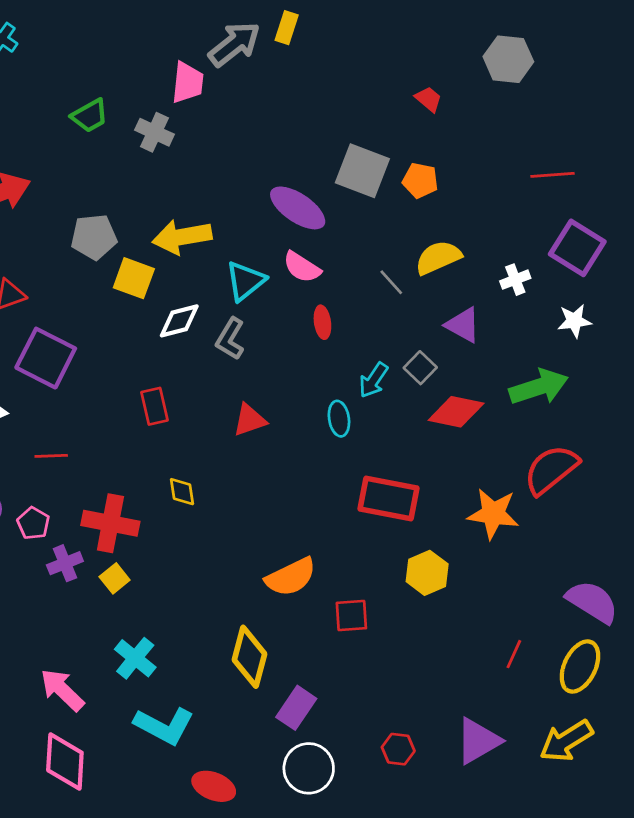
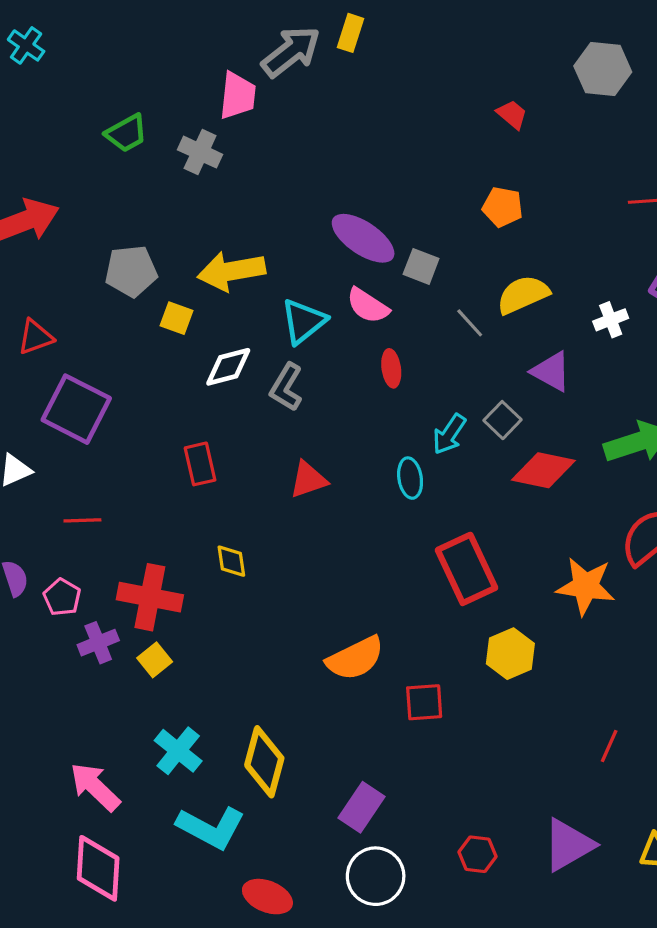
gray square: (362, 171) -> (421, 266), moved, size x0.6
yellow square: (134, 278) -> (177, 318), size x0.7
red rectangle: (389, 498) -> (466, 569), turned 54
yellow diamond: (249, 657) -> (264, 762), moved

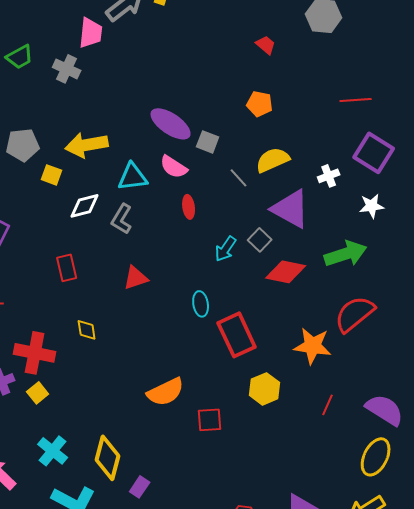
cyan triangle: (303, 321) -> (133, 177), turned 32
purple triangle: (551, 371) -> (291, 209), size x1.5
cyan ellipse: (410, 478) -> (201, 304), moved
red line: (609, 746) -> (328, 405), moved
purple rectangle: (361, 807) -> (140, 487), moved, size x0.7

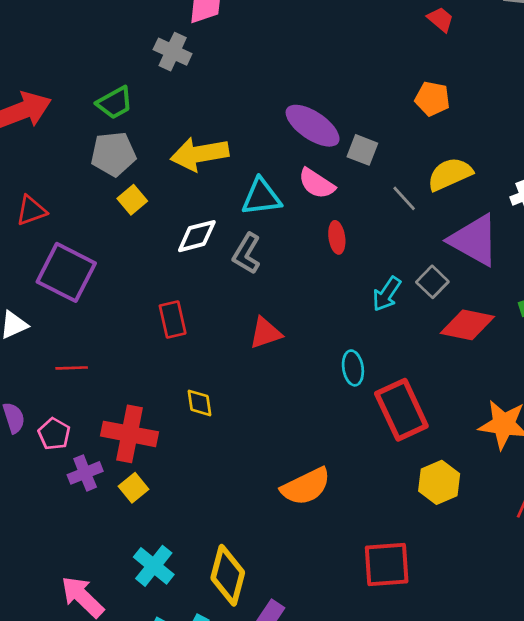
green trapezoid: (20, 57) -> (115, 103), moved
yellow square: (52, 175) -> (132, 200), moved, turned 30
red square: (210, 420) -> (387, 564), moved, size x1.4

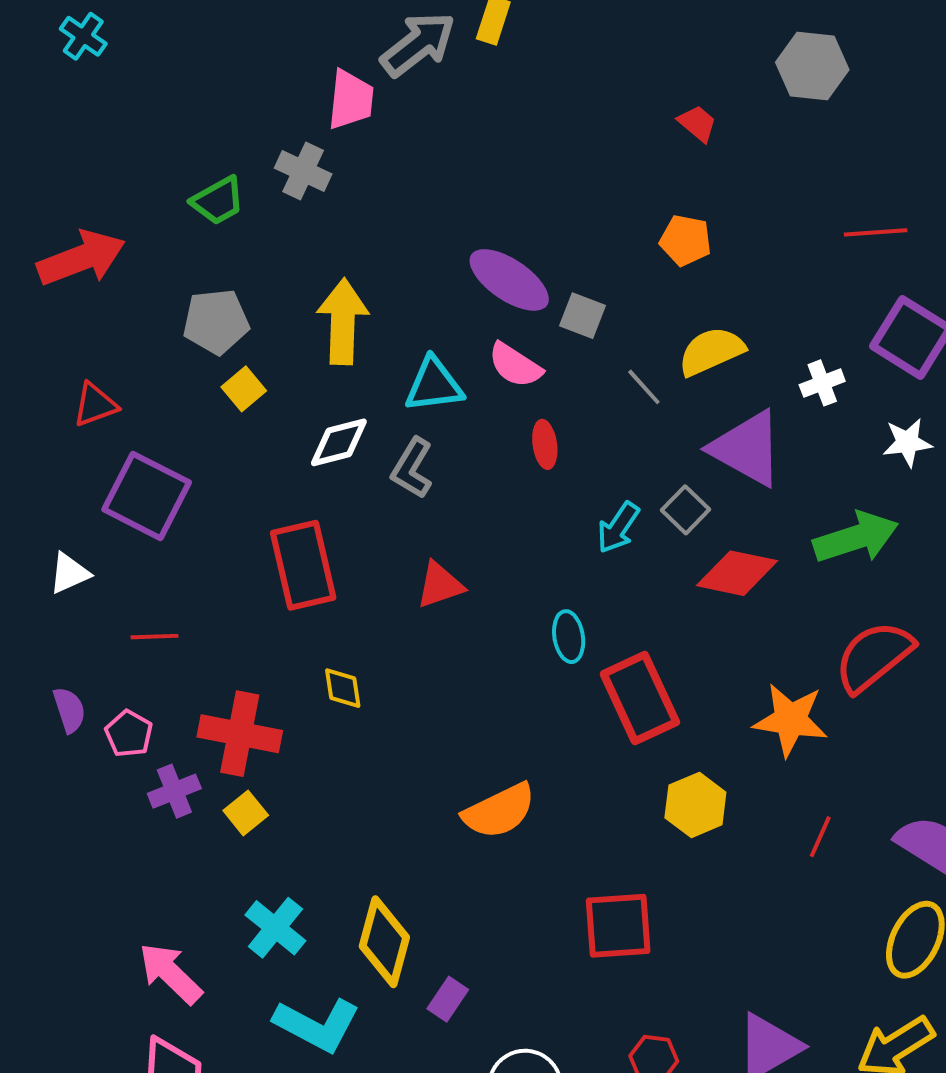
green trapezoid: (115, 103) -> (218, 201), moved
yellow arrow: (200, 154) -> (343, 322), turned 102
red rectangle: (173, 320) -> (303, 565), size x1.6

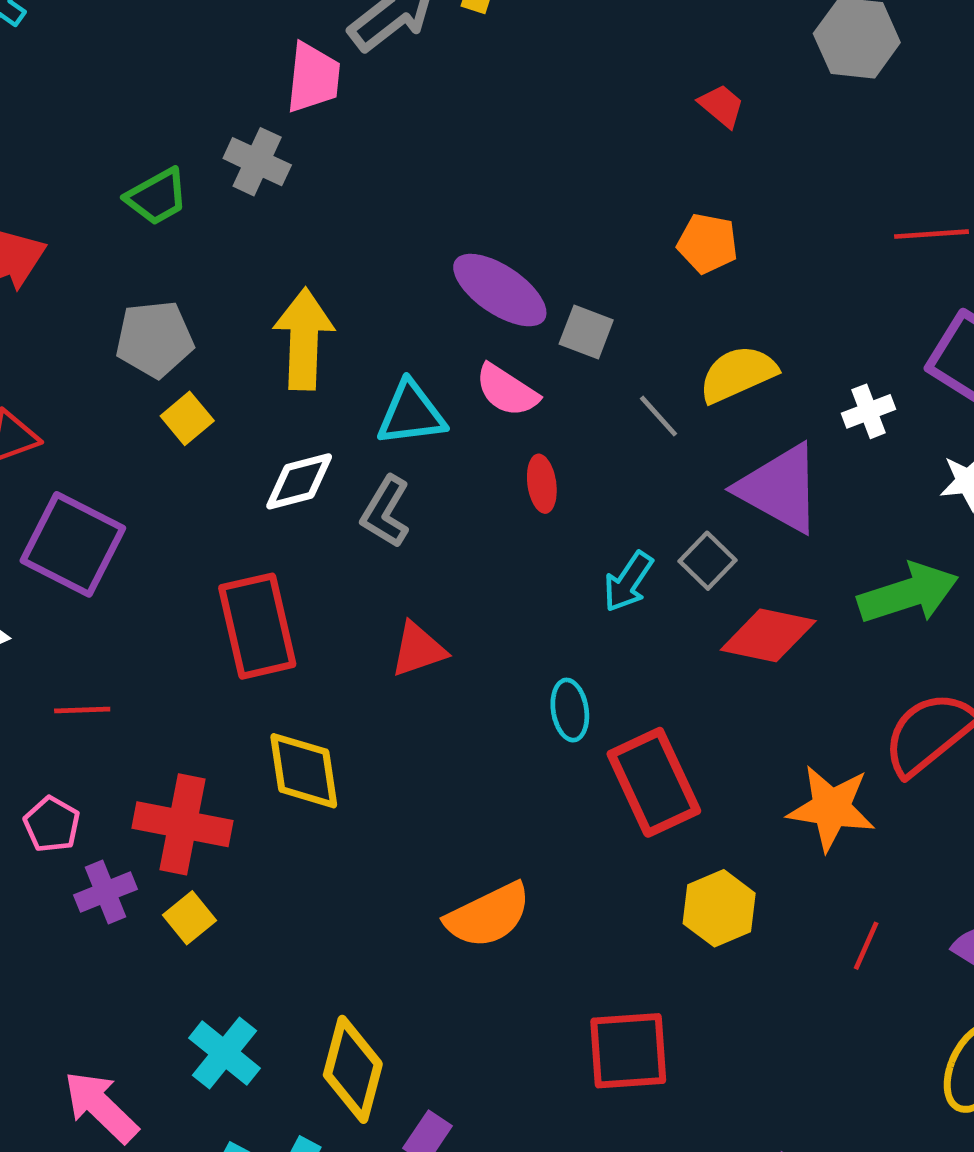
yellow diamond: (343, 688) -> (304, 771), size x1.6

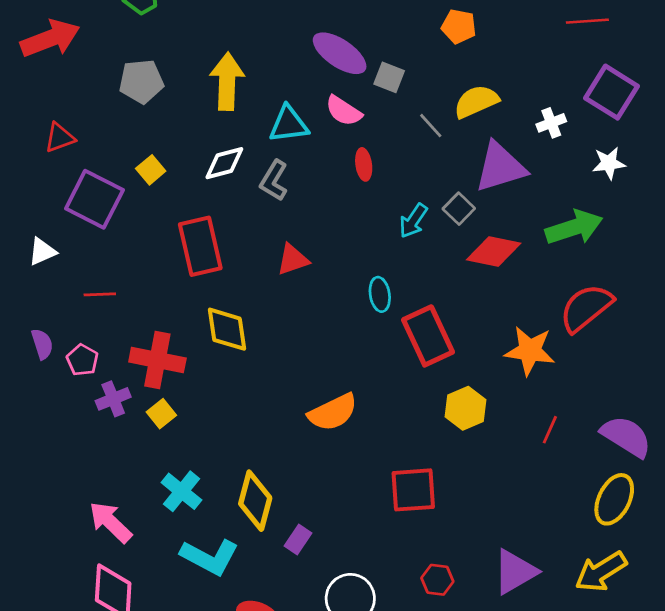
yellow square: (187, 418) -> (151, 170), moved
purple triangle: (780, 488) -> (500, 167), turned -46

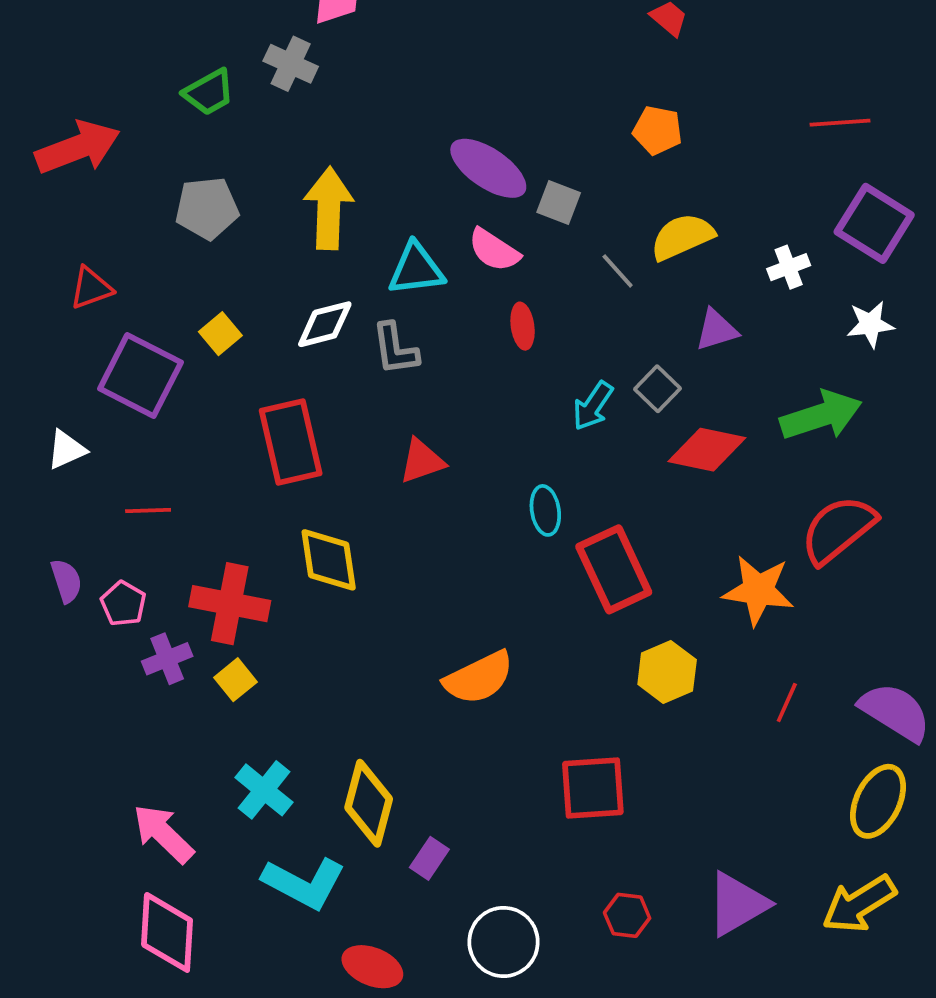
purple triangle: (500, 167) -> (716, 330), size x0.6
gray L-shape: (274, 181) -> (395, 349), turned -39

